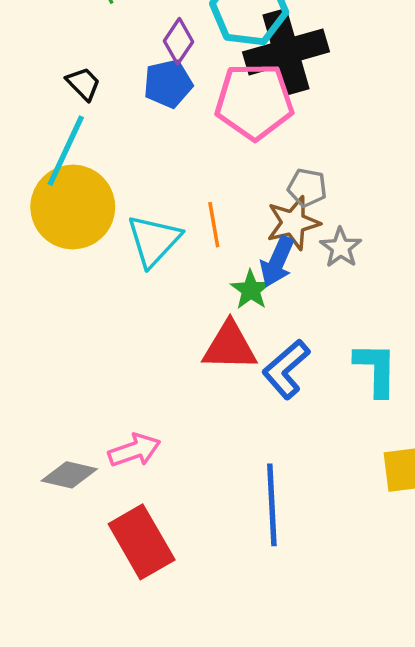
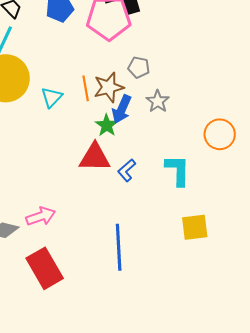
brown star: (293, 223) -> (109, 87), moved
cyan triangle: (154, 240) -> (52, 97), size x0.7
blue L-shape: (286, 369) -> (127, 170), size x0.7

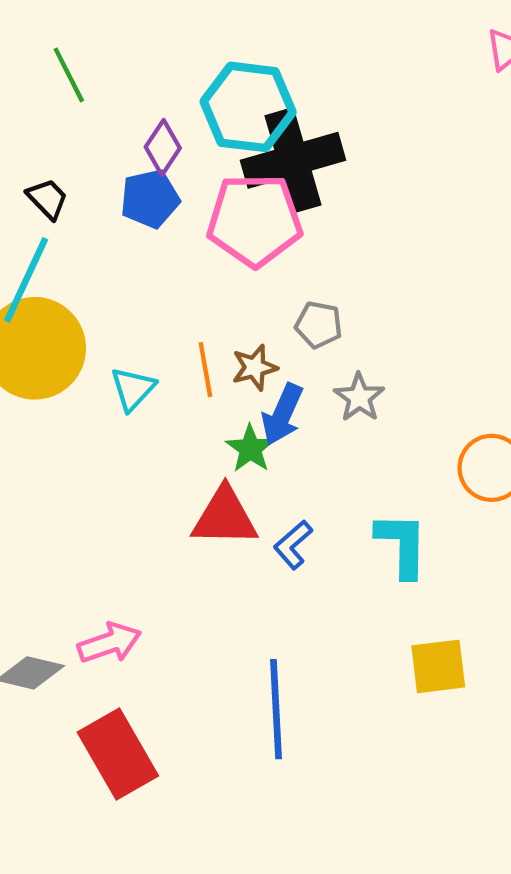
brown star: (109, 87) -> (255, 367), size x0.7

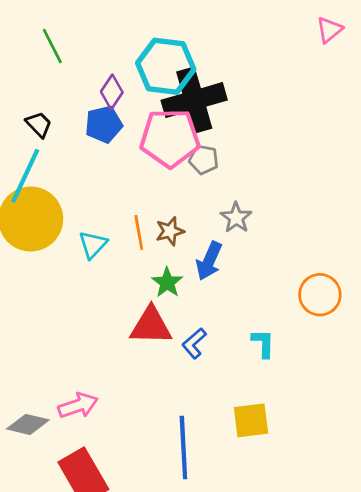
gray pentagon: (319, 325) -> (204, 160), moved
gray star: (359, 397) -> (236, 218), moved
blue arrow: (282, 414) -> (209, 261), moved
cyan L-shape: (402, 545) -> (263, 343), size x0.7
yellow square: (438, 666) -> (251, 420), moved

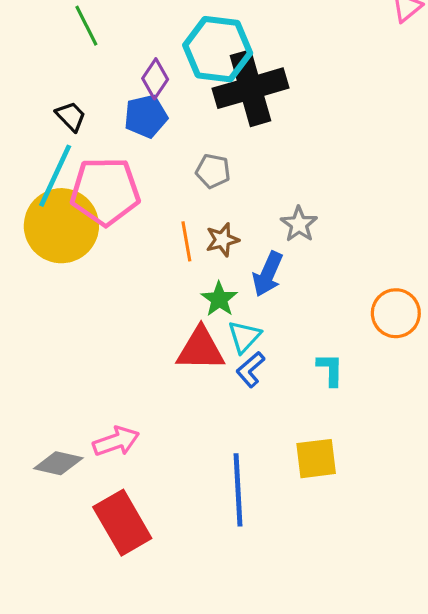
pink pentagon: (170, 138) -> (105, 191), moved
gray pentagon: (204, 160) -> (213, 171), moved
cyan triangle: (93, 245) -> (244, 337), moved

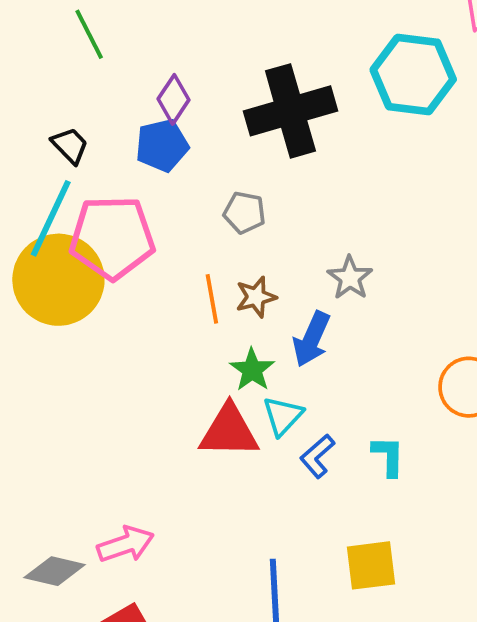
cyan hexagon: (218, 49) -> (413, 75), moved
blue L-shape: (250, 369) -> (317, 456), moved

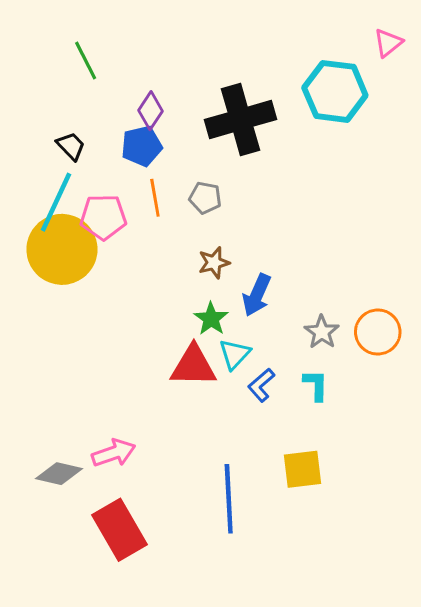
pink pentagon: (112, 238) -> (103, 217), size x0.7
gray star: (350, 278) -> (322, 332), moved
orange line: (212, 299) -> (155, 198), moved

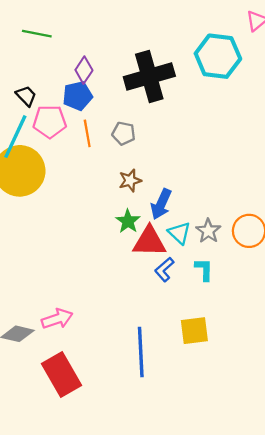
green line: (86, 60) -> (37, 34), turned -52
pink pentagon: (103, 217) -> (50, 122), moved
cyan triangle: (235, 354) -> (179, 233), moved, turned -30
red triangle: (193, 366) -> (149, 242), moved

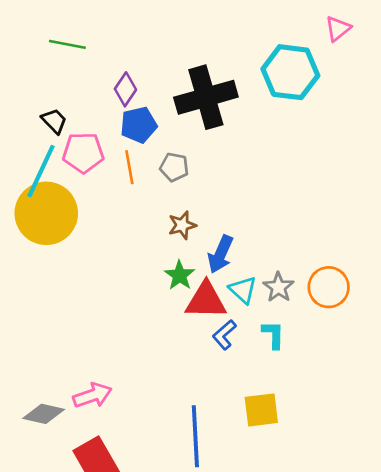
blue pentagon: (78, 96) -> (139, 125), moved

